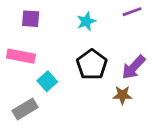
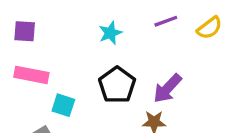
purple square: (31, 19) -> (25, 31), moved
cyan square: (47, 81) -> (63, 105), turned -30

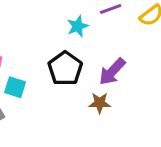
cyan star: (110, 33) -> (78, 26), moved

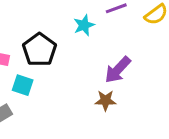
black pentagon: (65, 68) -> (39, 50), moved

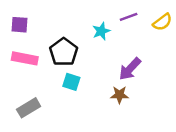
cyan square: (23, 85) -> (71, 82), moved

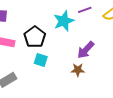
cyan star: (101, 31) -> (64, 21), size x1.5

